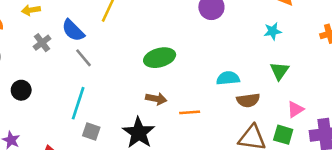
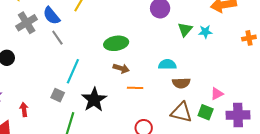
gray cross: (42, 43) -> (27, 23), size x1.5
green triangle: (279, 71) -> (185, 29), moved
brown arrow: (156, 99) -> (121, 68), moved
cyan line: (78, 103) -> (73, 71), moved

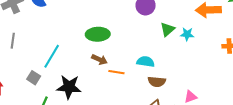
gray line: (57, 38) -> (13, 41), moved, turned 35
orange line: (135, 88) -> (116, 72), moved
black star: (94, 100) -> (69, 87), turned 30

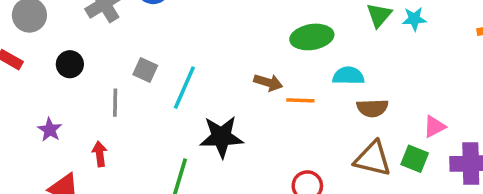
green ellipse: (98, 34) -> (312, 37), moved
gray line: (13, 41) -> (115, 103), moved
gray square: (34, 78) -> (145, 70), moved

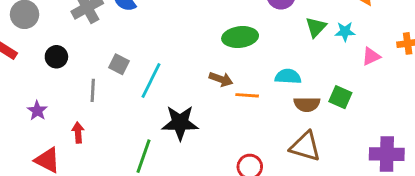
green ellipse: (312, 37) -> (240, 37), moved
pink triangle: (434, 127) -> (371, 56), moved
green square: (415, 159) -> (340, 97), moved

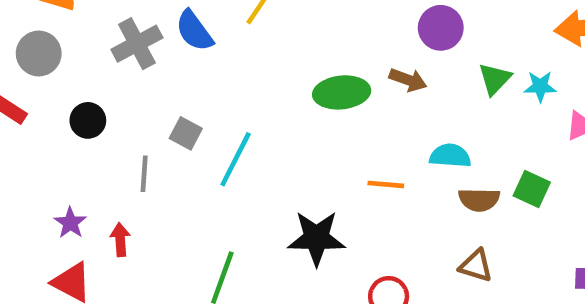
green ellipse: (240, 37) -> (342, 92), moved
brown arrow: (221, 79) -> (408, 80), moved
purple star: (37, 111) -> (70, 223), moved
black star: (180, 123) -> (316, 238), moved
brown triangle: (305, 147) -> (476, 266), size x0.7

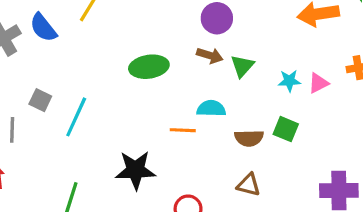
green triangle: (495, 79) -> (242, 66), moved
brown arrow: (408, 80) -> (210, 55), moved
cyan star: (540, 86) -> (289, 81), moved
cyan semicircle: (450, 156) -> (211, 109), moved

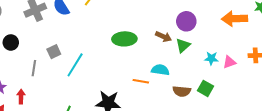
purple circle: (217, 18) -> (186, 21), moved
gray square: (40, 100) -> (54, 52), turned 32

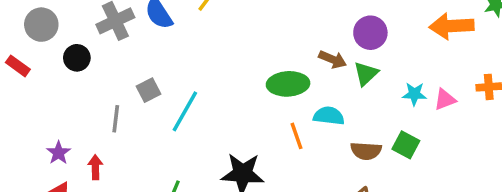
green ellipse: (124, 39) -> (288, 84), moved
black circle: (11, 42) -> (77, 58), moved
orange line: (141, 81) -> (297, 136), turned 63

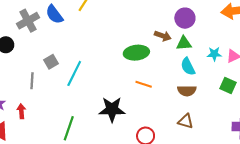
green triangle: (366, 74) -> (184, 43), turned 42
cyan semicircle: (329, 116) -> (188, 66), moved, turned -120
orange line: (297, 136) -> (144, 84), turned -49
green square: (406, 145) -> (228, 86), moved

